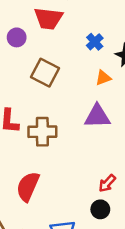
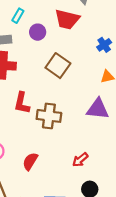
red arrow: (107, 183) -> (80, 160), moved
red semicircle: (28, 187) -> (30, 161), size x0.7

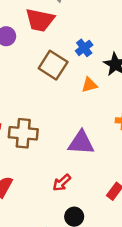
brown square: (58, 66) -> (53, 65), moved
purple triangle: (98, 109) -> (81, 143), moved

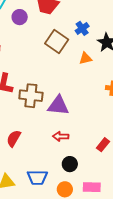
purple triangle: (81, 143) -> (58, 106), moved
red arrow: (62, 183) -> (61, 136), turned 42

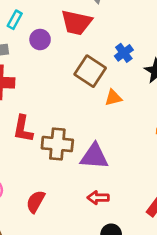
orange triangle: (85, 58) -> (113, 98), moved

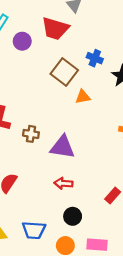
blue cross: (124, 53) -> (95, 58), turned -35
brown cross: (57, 144) -> (31, 134), size x0.6

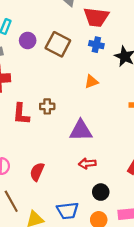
red trapezoid: (55, 29) -> (96, 17), moved
brown square: (64, 72) -> (58, 44), moved
brown cross: (31, 134) -> (47, 106), moved

